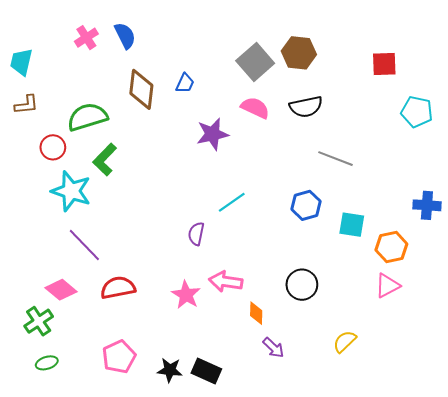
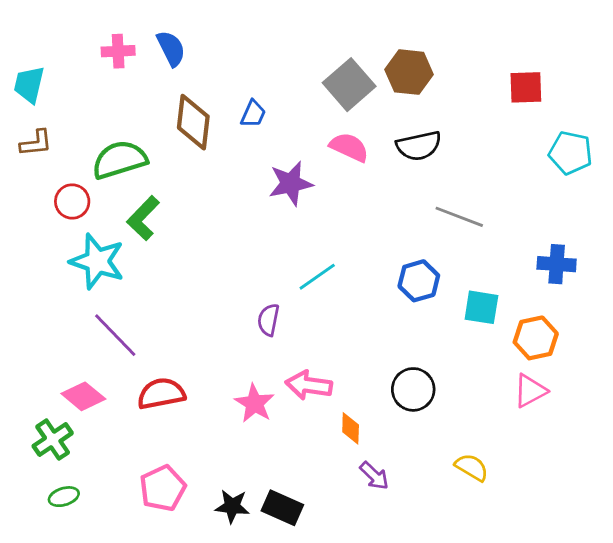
pink cross: (86, 38) -> (118, 51), turned 30
blue cross: (427, 205) -> (557, 264), moved
yellow semicircle: (345, 342) -> (472, 467), turned 75

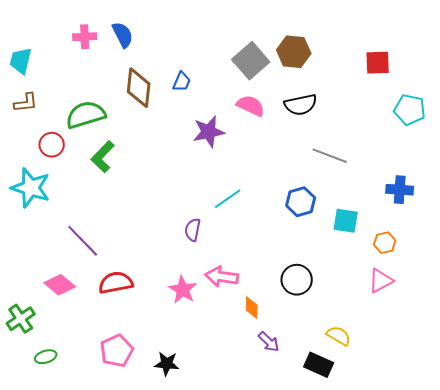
cyan star: (97, 261) -> (31, 188), moved
orange hexagon: (536, 338) -> (385, 243), size x0.7
green cross: (53, 440) -> (21, 319), moved
black rectangle: (282, 508) -> (319, 365), moved

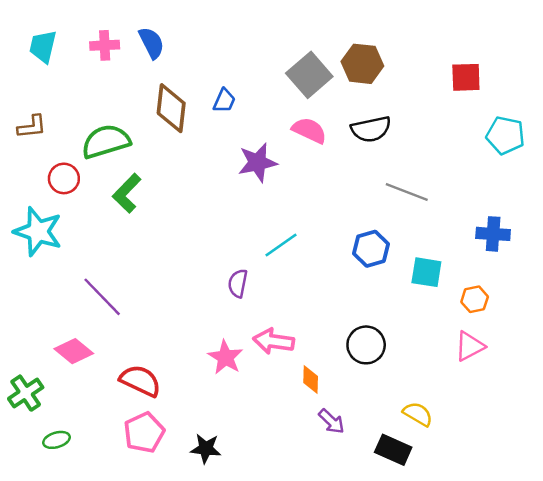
cyan trapezoid: (21, 61) -> (43, 47), moved
red semicircle: (116, 283) -> (140, 381), moved, turned 36

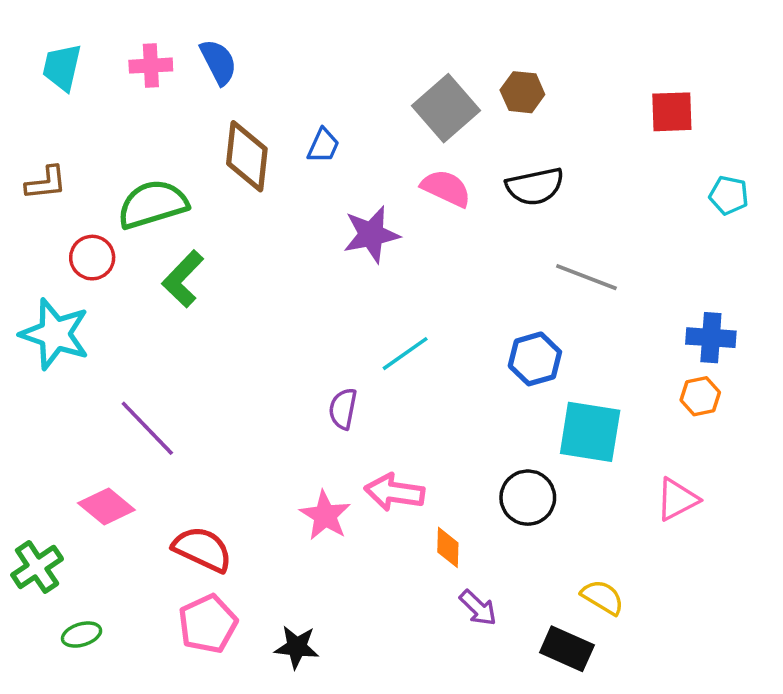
brown hexagon: (362, 64) -> (522, 92), size x0.7
cyan pentagon: (505, 135) -> (729, 195), size x0.7
cyan square: (426, 272) -> (590, 432), moved, size x1.4
orange hexagon: (475, 299) -> (700, 396), moved

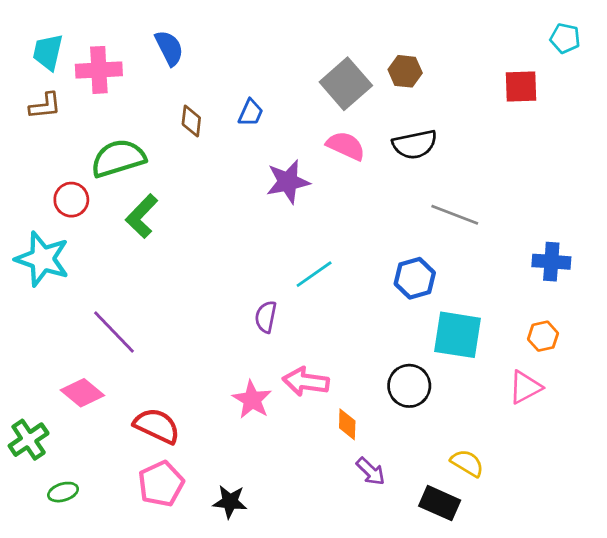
pink cross: (151, 66) -> (99, 70), moved, size x1.4
brown diamond: (247, 156) -> (191, 121), size x0.6
brown L-shape: (46, 183) -> (45, 106), moved
cyan pentagon: (729, 195) -> (565, 38), moved
orange hexagon: (700, 396) -> (543, 336), moved

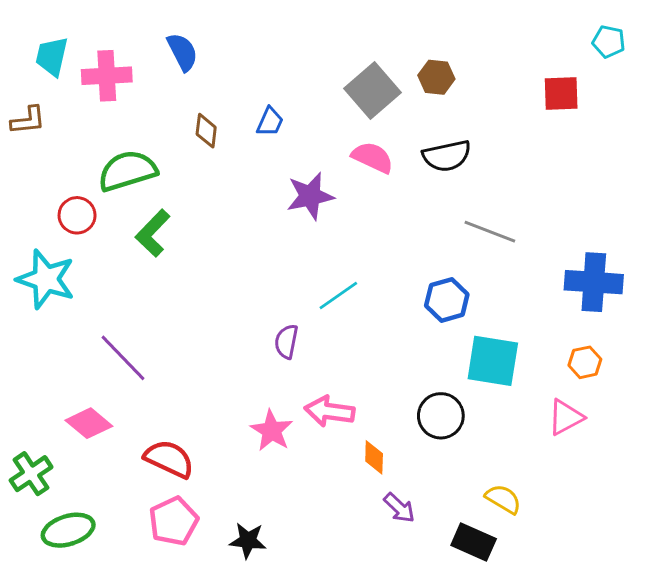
brown L-shape: (45, 106) -> (28, 120), moved
blue cross: (551, 262) -> (594, 282), size x1.4
green ellipse: (63, 492) -> (68, 530), size x1.6

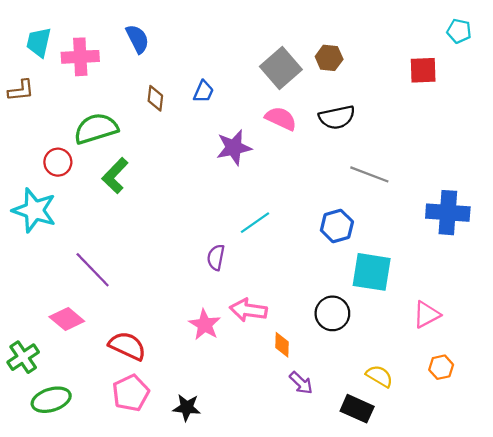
orange hexagon: (585, 362) -> (441, 367), moved

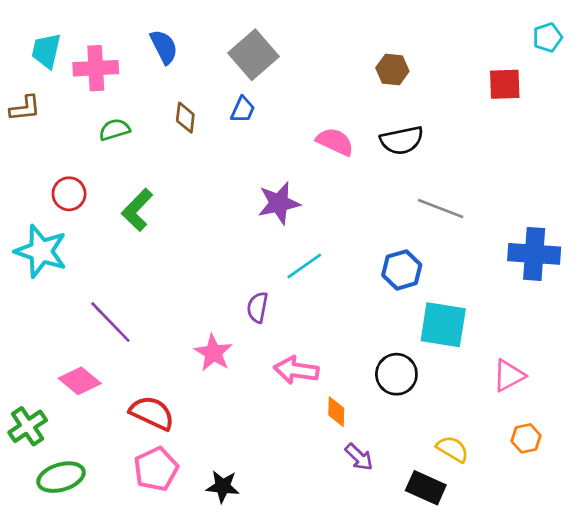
cyan pentagon: (459, 31) -> (547, 37), turned -30
gray square: (281, 68) -> (253, 55), moved
green semicircle: (96, 129) -> (114, 130), moved, size x0.6
purple star: (234, 148) -> (279, 203), moved
pink star: (205, 325) -> (213, 353), moved

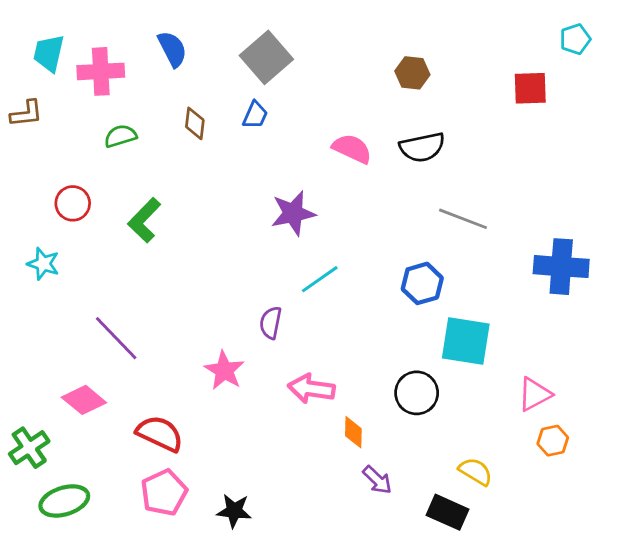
cyan star: (41, 251) -> (43, 264), size x0.6
orange hexagon: (526, 438) -> (553, 441), moved

